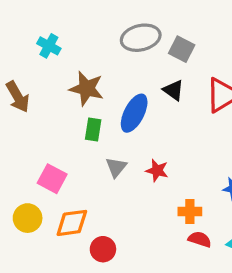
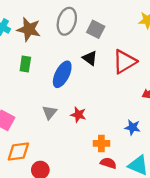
gray ellipse: (141, 38) -> (67, 21), turned -60
brown star: (87, 89) -> (29, 29), moved
green rectangle: (93, 130) -> (25, 64), moved

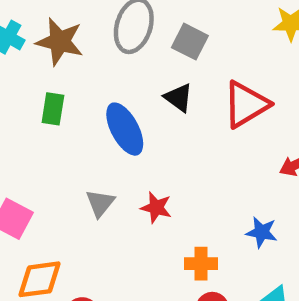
blue ellipse: (62, 74) -> (125, 129), turned -55

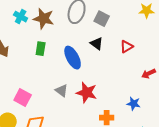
red triangle: (246, 104) -> (127, 47), size x0.6
gray triangle: (100, 203) -> (62, 91), turned -32
red star: (156, 208) -> (87, 93), size x1.5

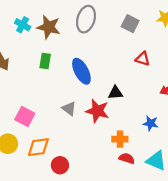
gray square: (102, 19) -> (130, 24), moved
black triangle: (97, 44) -> (115, 93), moved, turned -40
red triangle: (127, 47) -> (143, 59), turned 48

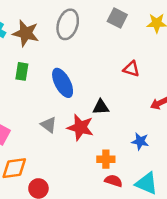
gray square: (130, 24) -> (117, 18), moved

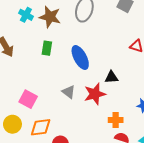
red star: (80, 127) -> (95, 94), turned -30

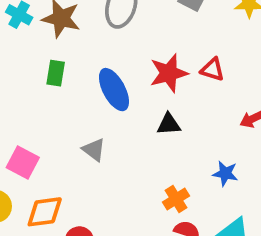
red star: (95, 94) -> (169, 73), moved
orange cross: (116, 120) -> (176, 199), turned -32

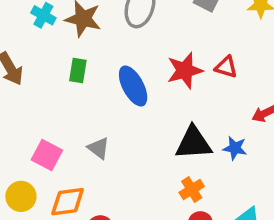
black triangle: (169, 124) -> (193, 143), moved, size x1.6
gray triangle: (94, 150) -> (99, 148), moved
blue star: (225, 173) -> (235, 148), moved

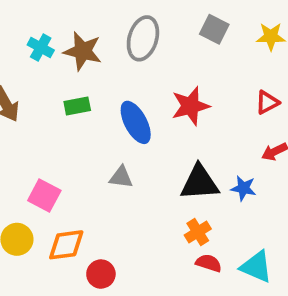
red triangle: (226, 67) -> (267, 102), moved, turned -45
green rectangle: (78, 70) -> (77, 106), turned 70
gray triangle: (99, 148) -> (121, 177), moved, turned -30

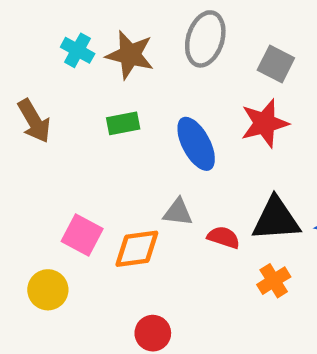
gray square: (214, 29) -> (276, 64), moved
orange diamond: (66, 245) -> (137, 249), moved
red semicircle: (209, 263) -> (223, 237), moved

